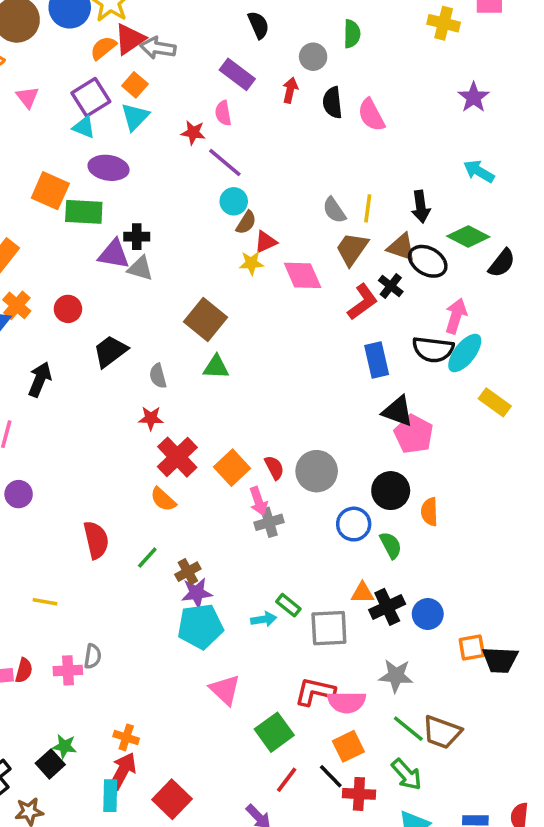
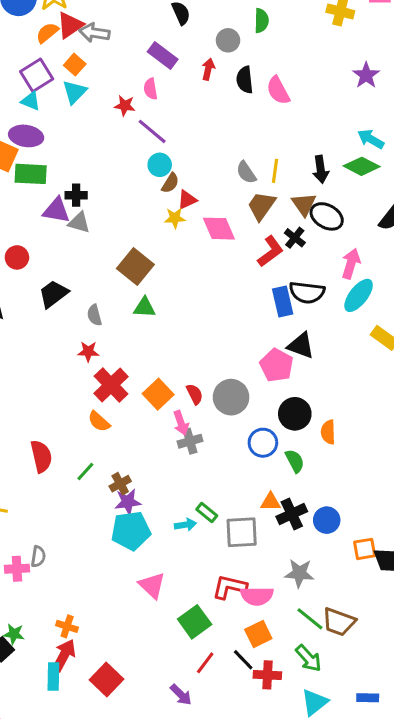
purple ellipse: (109, 168) -> (26, 136), moved
green diamond: (468, 237) -> (362, 166), moved
brown triangle: (401, 247) -> (304, 204), turned 36
black semicircle: (433, 349) -> (307, 292), moved
pink pentagon: (414, 434) -> (277, 365), moved

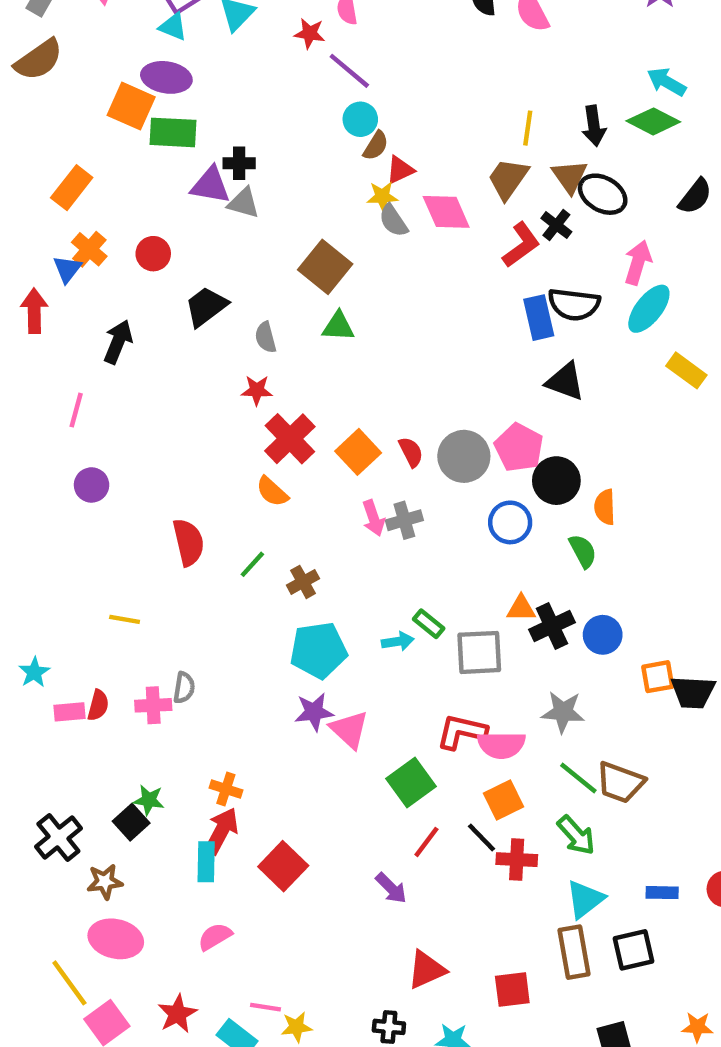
gray semicircle: (246, 172) -> (393, 221), moved
pink pentagon: (277, 365) -> (519, 448), moved
pink arrow: (181, 423) -> (374, 518), moved
green semicircle: (295, 461) -> (583, 551), moved
purple star: (128, 502) -> (314, 712), moved

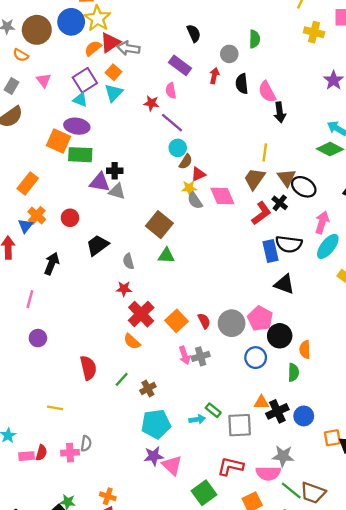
black arrow: (594, 126) -> (280, 112), moved
green semicircle: (583, 551) -> (293, 372), turned 30
pink semicircle: (501, 745) -> (268, 473), moved

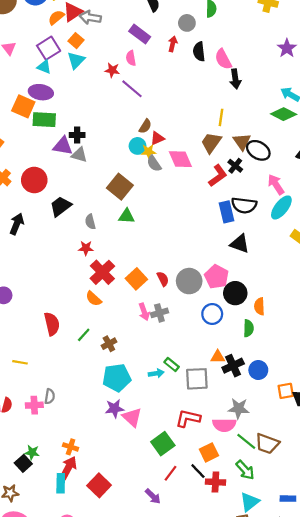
cyan circle: (178, 148) -> (138, 146), moved
red circle: (70, 218) -> (34, 180), size x1.5
pink arrow: (322, 222) -> (276, 184), turned -50

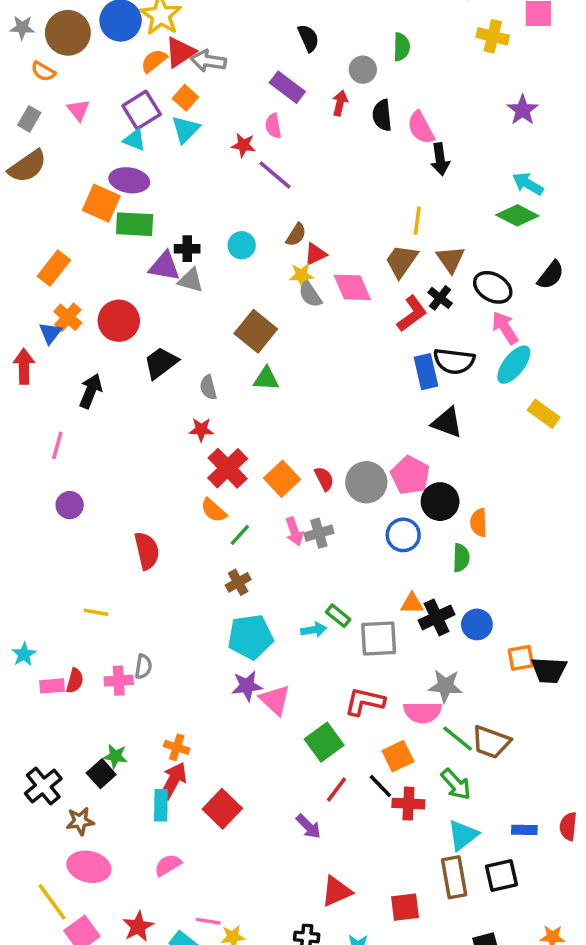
cyan circle: (138, 146) -> (242, 245), moved
black ellipse: (258, 150) -> (493, 287), moved
green line: (84, 335) -> (240, 535), moved

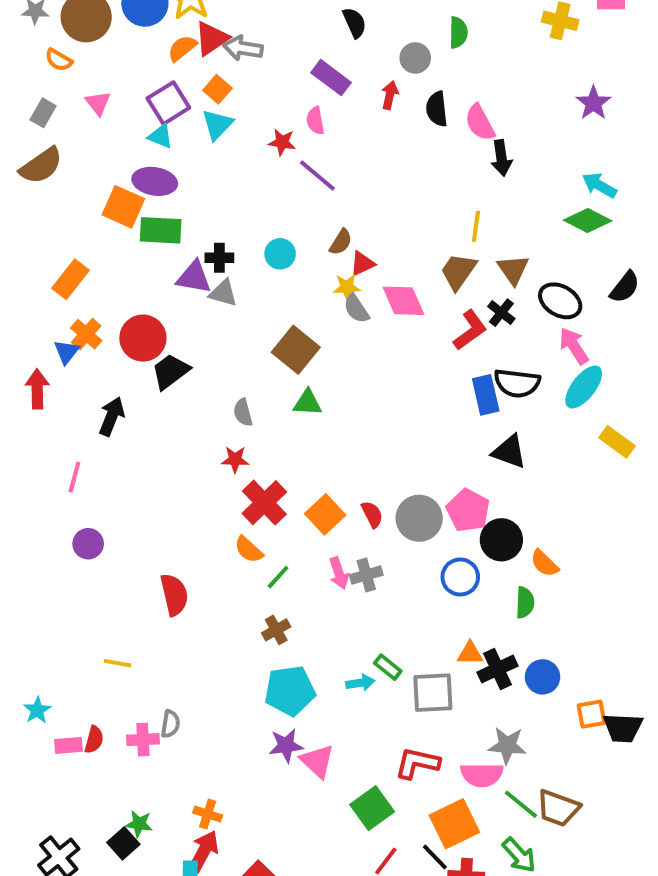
black trapezoid: (161, 363) -> (170, 371), moved
orange semicircle: (479, 523) -> (544, 563), turned -44
orange square: (398, 756) -> (454, 824), size x1.4

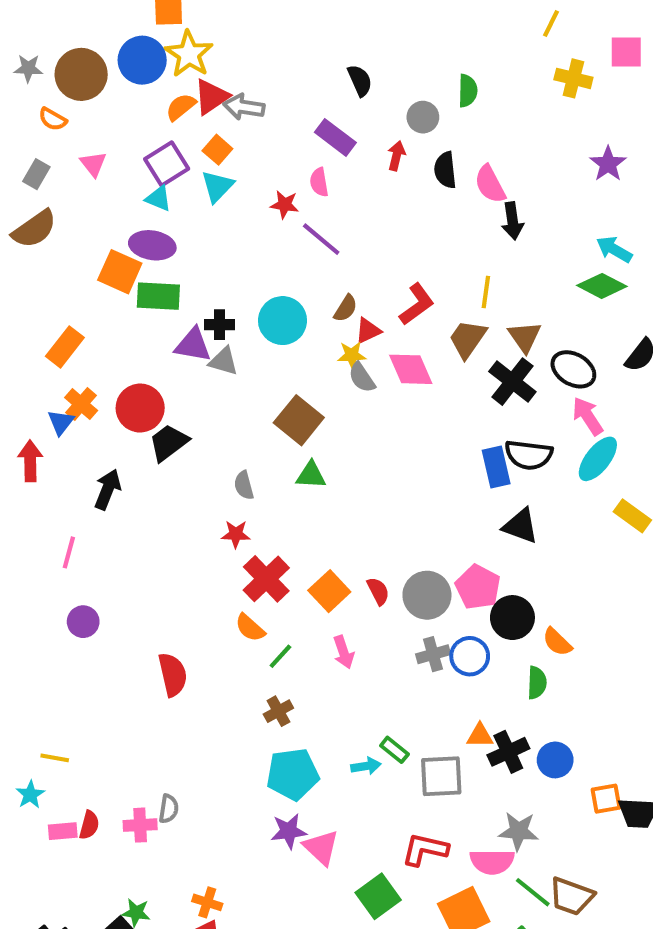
cyan circle: (280, 254) -> (283, 321), size x1.5
black cross: (501, 313) -> (512, 382), size x1.6
red L-shape: (470, 330) -> (417, 304), moved
gray cross: (366, 575) -> (433, 654), moved
yellow line: (118, 663) -> (55, 758), moved

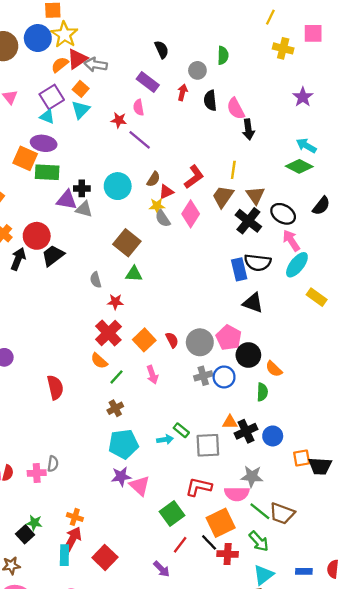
pink diamond: (411, 369) -> (191, 214), turned 56
black arrow: (108, 489) -> (18, 259), moved
red star: (236, 534) -> (115, 302), moved

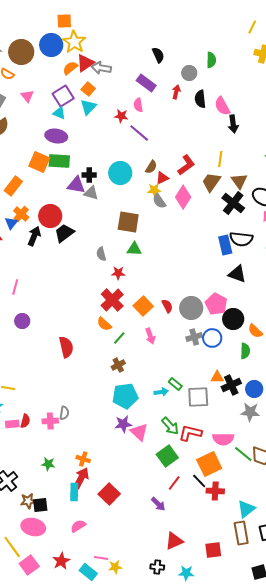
orange square: (25, 158) -> (39, 162), moved
brown square: (127, 243) -> (128, 222), turned -30
gray star: (252, 476) -> (250, 412), moved
black square: (25, 534) -> (40, 505), moved, turned 35
green arrow: (259, 541) -> (170, 426), moved

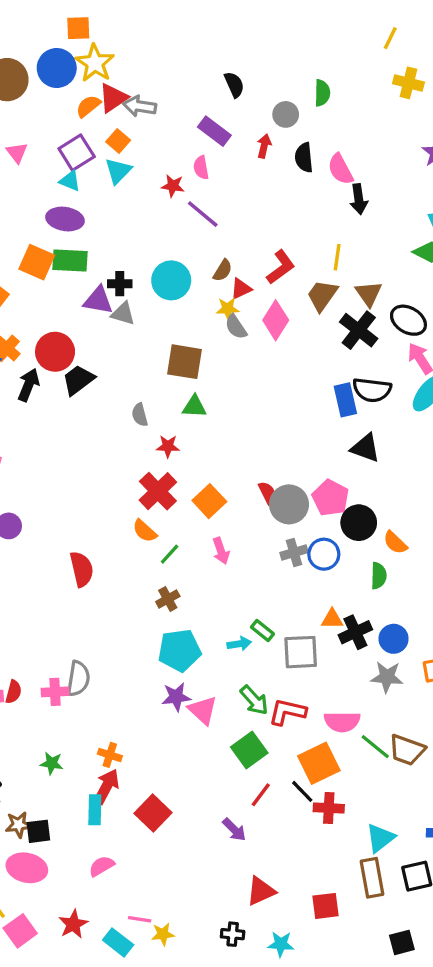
red semicircle: (167, 306) -> (267, 493), moved
gray semicircle: (64, 413) -> (78, 679), size x1.5

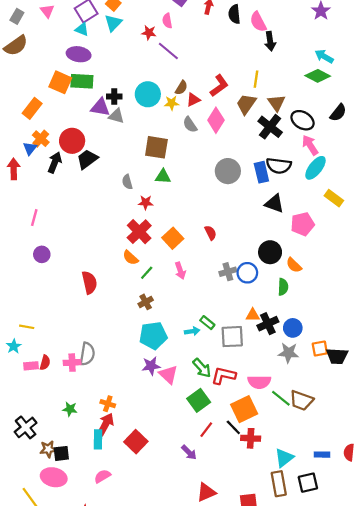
yellow star: (228, 309) -> (172, 103), moved
pink pentagon: (330, 498) -> (303, 224), moved, turned 30
gray circle: (289, 504) -> (228, 171), moved

